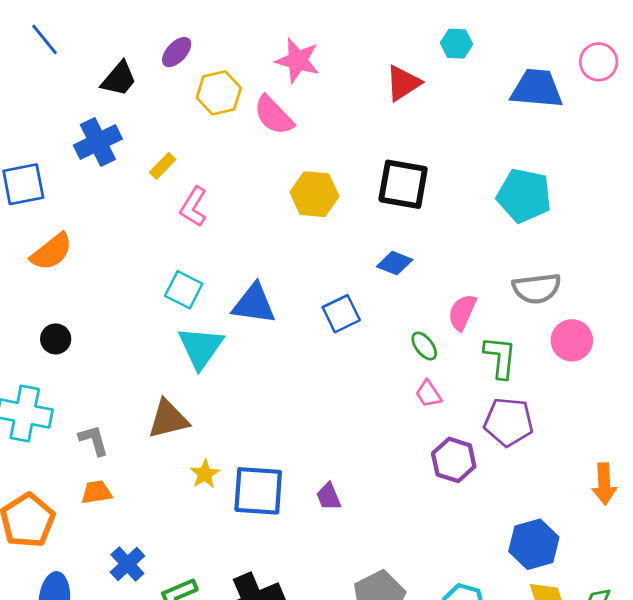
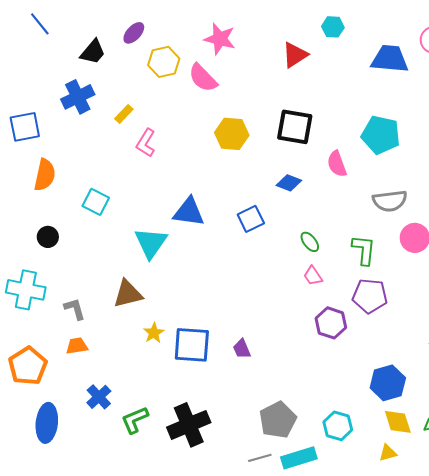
orange semicircle: (51, 252) -> (45, 175), turned -40
cyan square: (184, 290) -> (96, 202), moved
pink semicircle: (462, 312) -> (337, 164), moved, turned -44

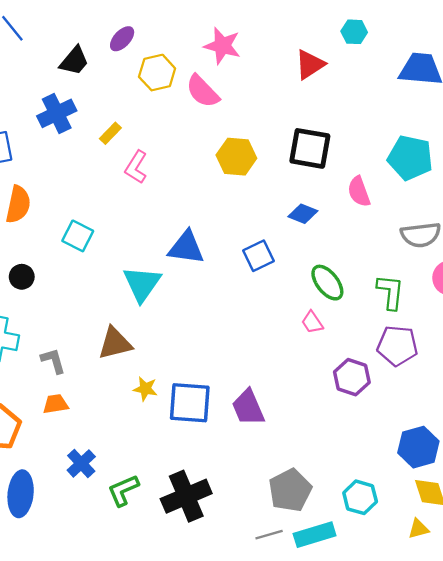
green ellipse: (310, 242) -> (327, 283), size x1.5
pink trapezoid: (313, 276) -> (312, 322), moved
yellow star: (154, 333) -> (145, 389), turned -30
purple trapezoid: (242, 349) -> (248, 407), size x1.6

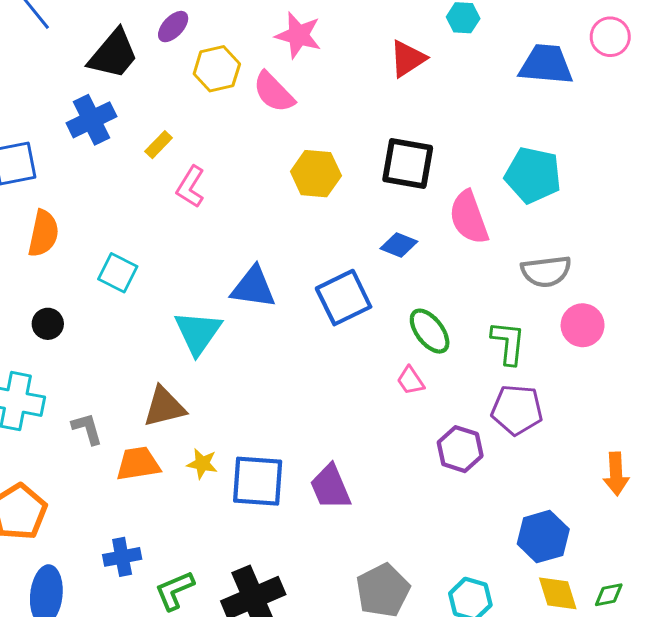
black trapezoid: (74, 61) -> (113, 54), size x1.4
pink semicircle: (359, 192) -> (469, 217), size x1.4
blue square: (259, 256) -> (344, 298), size x1.4
orange trapezoid: (56, 404) -> (138, 464), moved, size x1.4
blue cross: (81, 463) -> (122, 557), turned 32

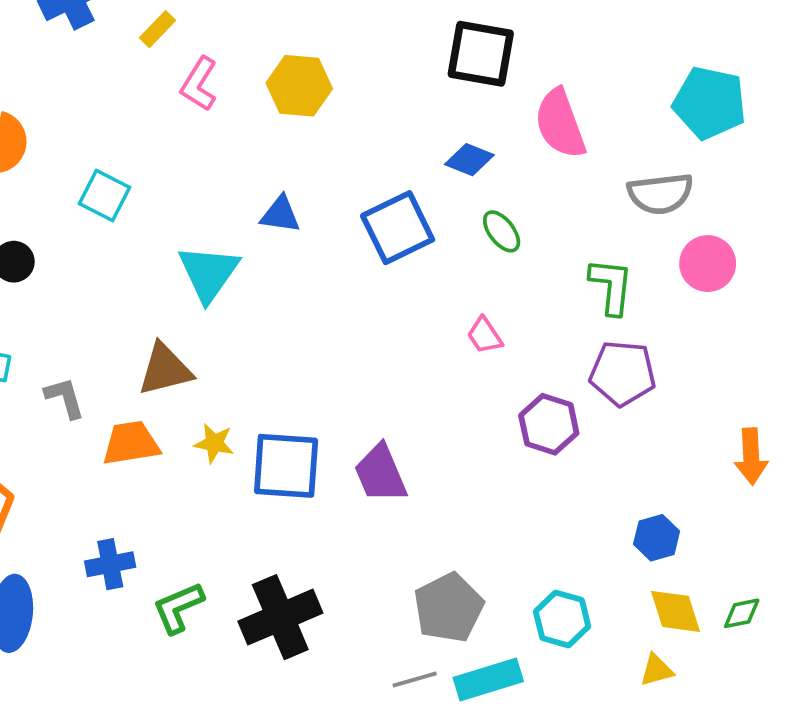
yellow hexagon: (316, 174) -> (299, 86), moved
cyan pentagon: (533, 175) -> (710, 103), moved
blue triangle: (253, 287) -> (280, 214), size x0.7
green ellipse: (430, 331) -> (502, 231), moved, size x0.7
blue hexagon: (543, 537) -> (657, 538), size x0.7

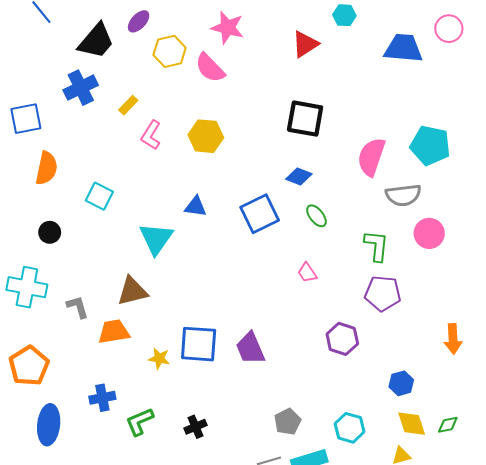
pink semicircle: (560, 124) -> (371, 157), moved, turned 39
purple hexagon: (549, 424) -> (342, 339), moved
yellow star: (214, 443) -> (159, 359), moved
gray pentagon: (449, 608) -> (288, 422), size x0.7
black cross: (280, 617) -> (195, 427), size x0.5

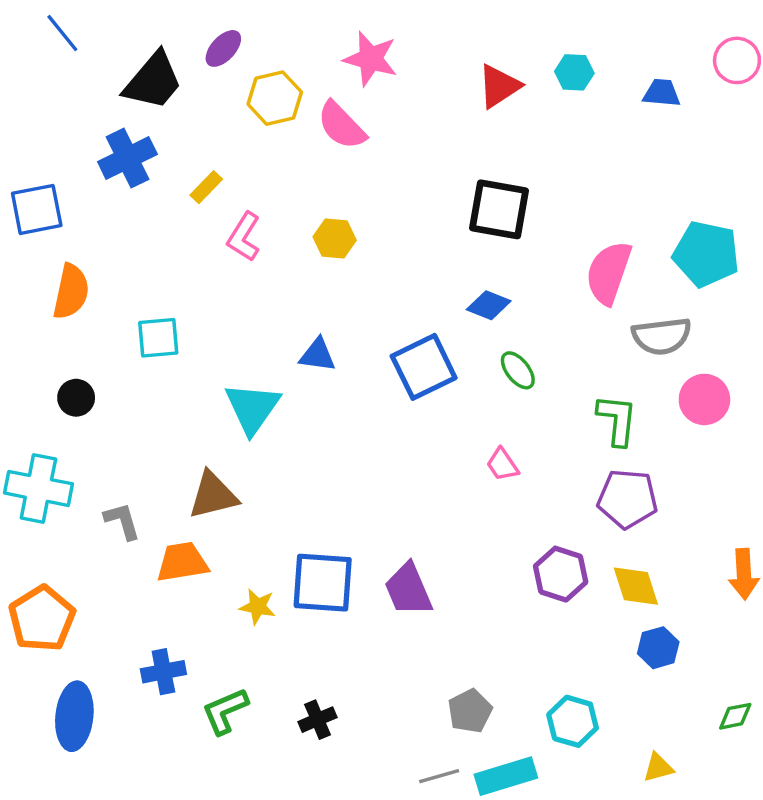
cyan hexagon: (344, 15) -> (574, 72), moved
blue trapezoid: (403, 48) -> (662, 93), size x0.6
yellow hexagon: (206, 136) -> (335, 238), size x0.7
cyan square: (99, 196) -> (158, 338), turned -32
yellow diamond: (412, 424) -> (636, 586), moved

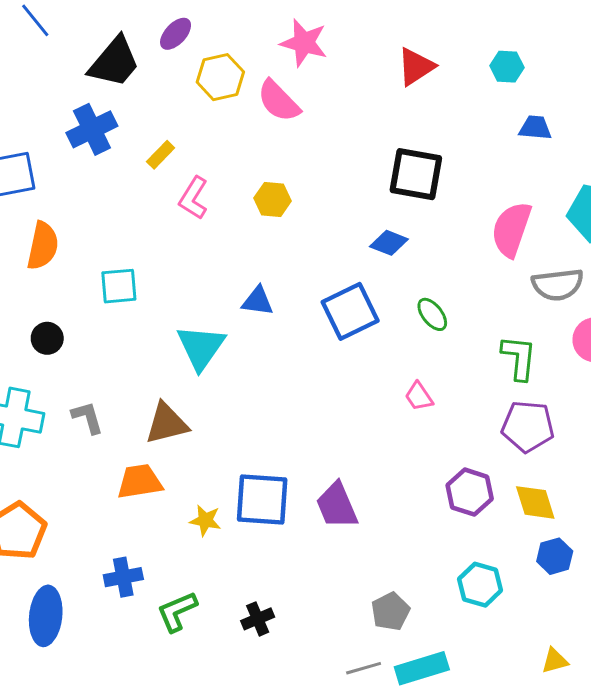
cyan hexagon: (574, 72) -> (507, 67), moved
blue trapezoid: (662, 93) -> (535, 128), moved
blue diamond: (489, 305) -> (389, 243), moved
gray L-shape: (122, 521) -> (87, 417), moved
cyan hexagon: (573, 721) -> (480, 585), moved

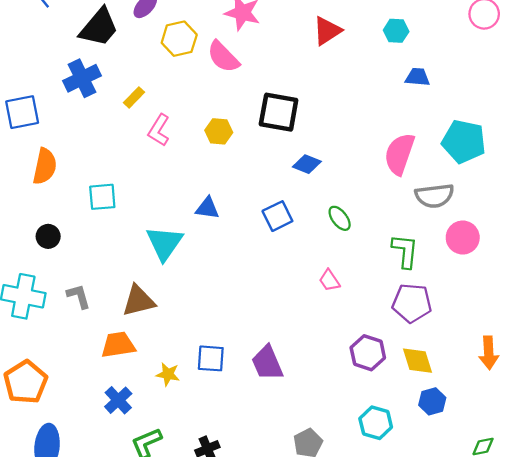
black square: (416, 174) -> (279, 112), moved
blue square: (350, 311) -> (277, 216), size x0.7
blue square: (262, 499) -> (211, 358), size x0.7
blue cross: (123, 577) -> (118, 400), moved, turned -32

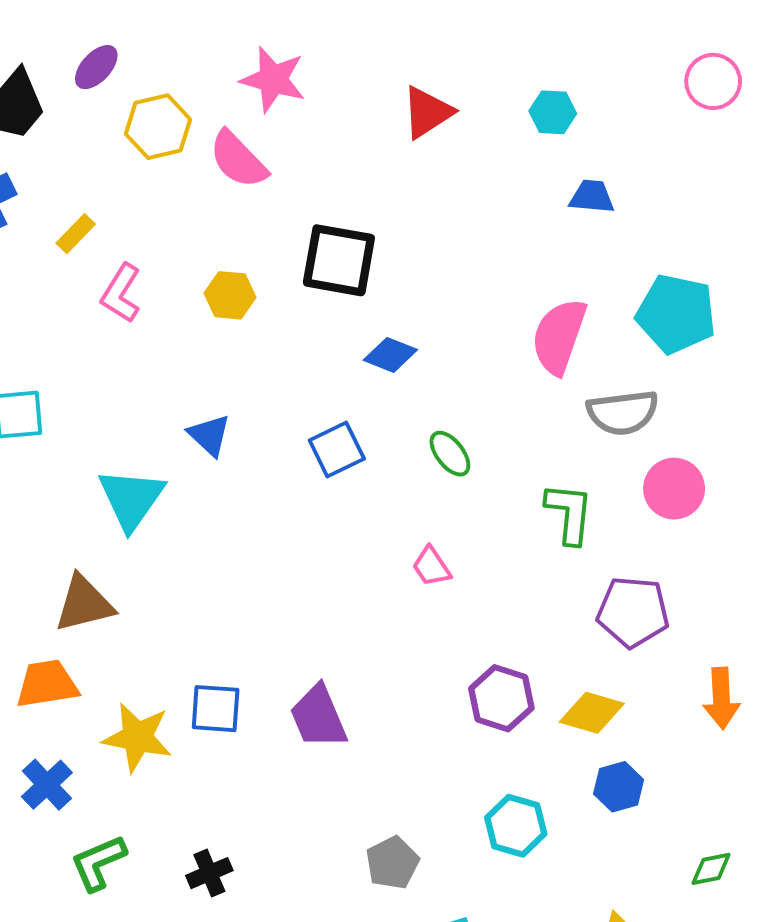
blue triangle: (207, 208) -> (209, 435), turned 35
purple pentagon: (412, 303) -> (633, 612), moved
yellow diamond: (418, 361) -> (592, 713), turned -56
yellow star: (168, 374) -> (137, 737), size x1.6

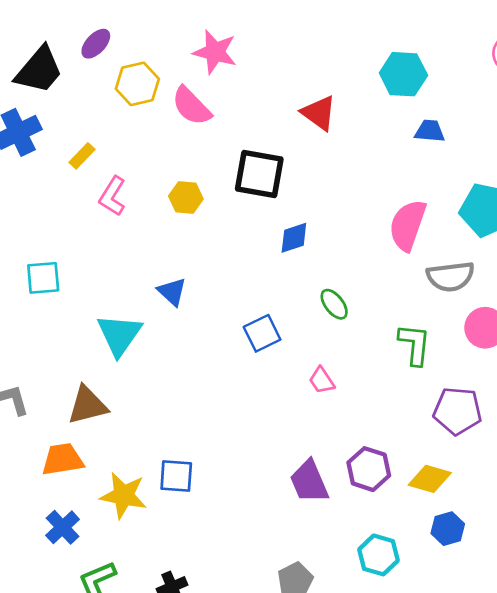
red triangle: (427, 112) -> (319, 113), moved, turned -51
cyan hexagon: (553, 112) -> (403, 74), size x1.5
blue diamond: (390, 355) -> (294, 238), turned -40
blue square: (337, 449) -> (262, 333), moved
purple trapezoid: (318, 717) -> (309, 482), moved

